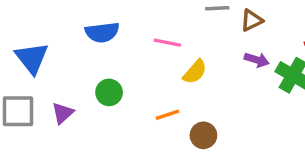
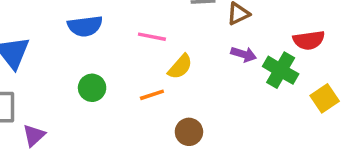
purple triangle: (63, 113) -> (34, 135), moved
orange line: (167, 115) -> (152, 95), moved

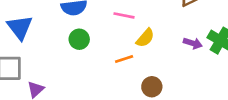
purple arrow: (244, 54) -> (193, 43), moved
green circle: (92, 88) -> (79, 39), moved

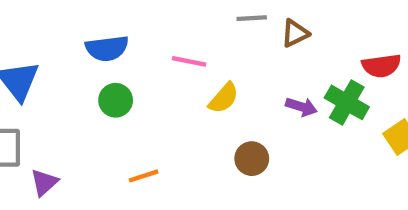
orange line: (124, 59) -> (144, 176), moved
brown circle: (152, 87) -> (252, 159), moved

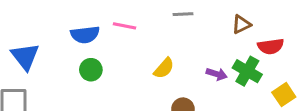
brown triangle: (295, 33) -> (241, 24), moved
pink line: (189, 61) -> (124, 26), moved

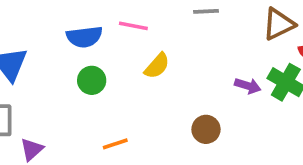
brown triangle: (241, 24) -> (279, 24), size x1.4
yellow semicircle: (164, 68) -> (157, 66), moved

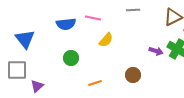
green circle: (92, 80) -> (71, 58), moved
orange line: (115, 144) -> (95, 83), moved

